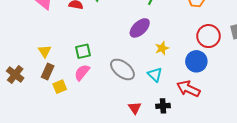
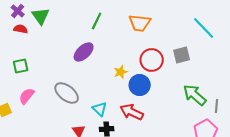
yellow star: (162, 48) -> (121, 72), moved
green square: (83, 51) -> (21, 66), moved
cyan triangle: (155, 75) -> (100, 109), moved

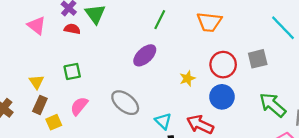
blue circle: (140, 85) -> (222, 97), moved

